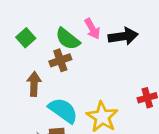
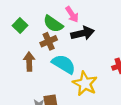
black arrow: (123, 36) -> (83, 33), moved
cyan semicircle: (63, 110) -> (64, 64), moved

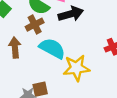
yellow star: (85, 84) -> (76, 68), turned -30

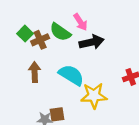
brown cross: (35, 25) -> (40, 40), moved

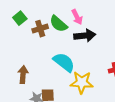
green square: (25, 34) -> (20, 18), moved
brown arrow: (35, 72) -> (23, 74), moved

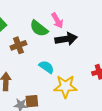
brown cross: (40, 29) -> (18, 45), moved
cyan semicircle: (64, 62) -> (46, 67), size x0.7

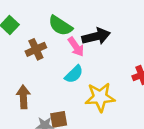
pink arrow: (57, 21) -> (76, 47), moved
cyan semicircle: (46, 67) -> (74, 74), turned 105

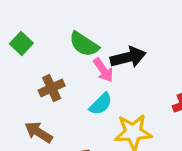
brown cross: (36, 49) -> (52, 88), moved
brown arrow: (23, 97) -> (38, 132), turned -55

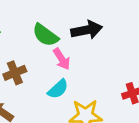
black arrow: (128, 57) -> (87, 30), moved

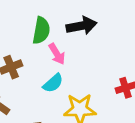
green semicircle: (45, 35) -> (41, 30), turned -116

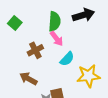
pink arrow: (57, 54) -> (57, 39), moved

